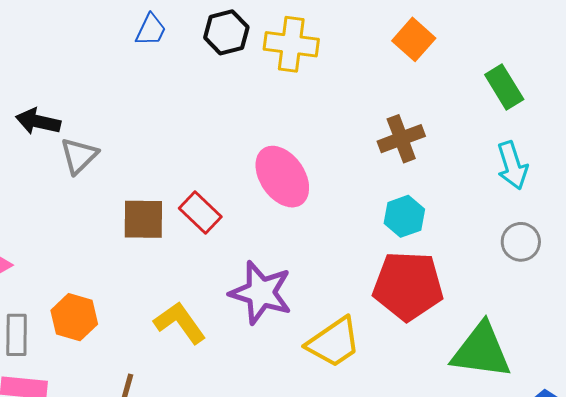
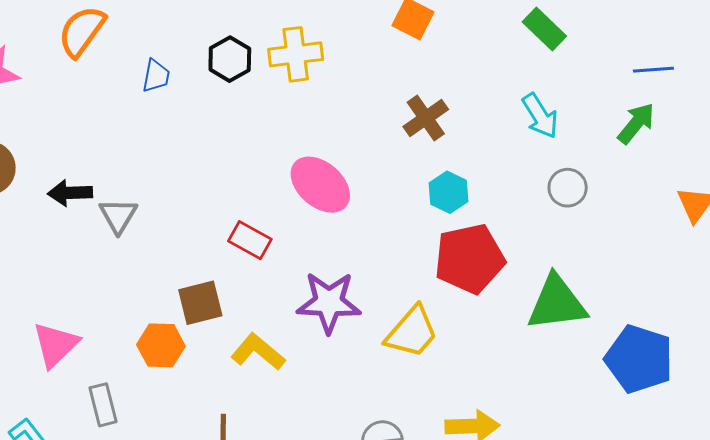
green rectangle: (504, 87) -> (544, 29), moved
brown square: (143, 219) -> (200, 303), moved
orange hexagon: (74, 317) -> (161, 345), moved

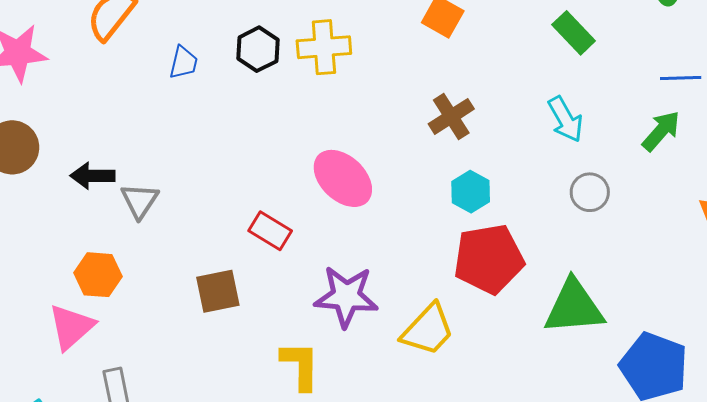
orange hexagon: (161, 345) -> (98, 275), moved
yellow L-shape: (258, 352) -> (300, 366), moved, turned 48

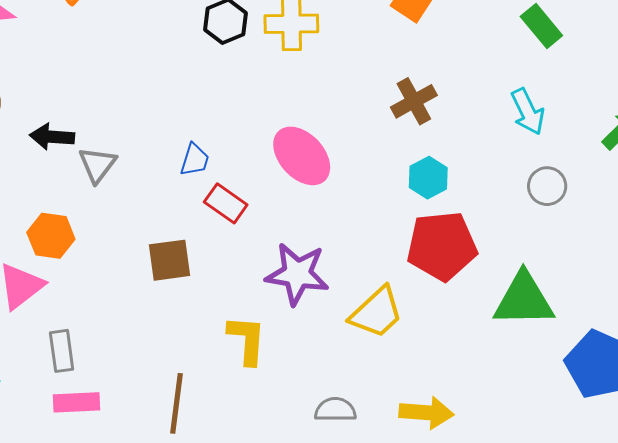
blue trapezoid: (183, 63) -> (195, 160), moved

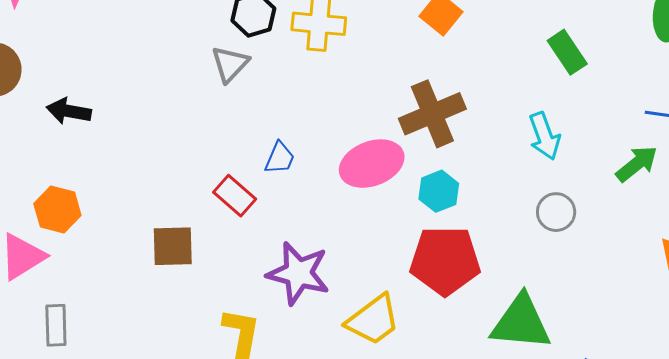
brown cross: (414, 101) -> (432, 114), size x1.4
pink ellipse: (302, 156) -> (372, 164), moved, turned -74
blue trapezoid: (195, 160) -> (280, 158), moved
gray triangle: (97, 165) -> (230, 64), moved

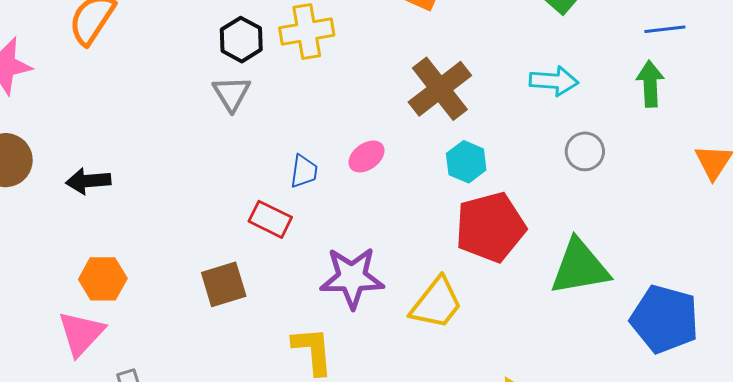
cyan arrow: (544, 136) -> (554, 81), turned -51
pink ellipse: (372, 164) -> (366, 156), moved, size x0.6
green arrow: (637, 164) -> (650, 84), turned -39

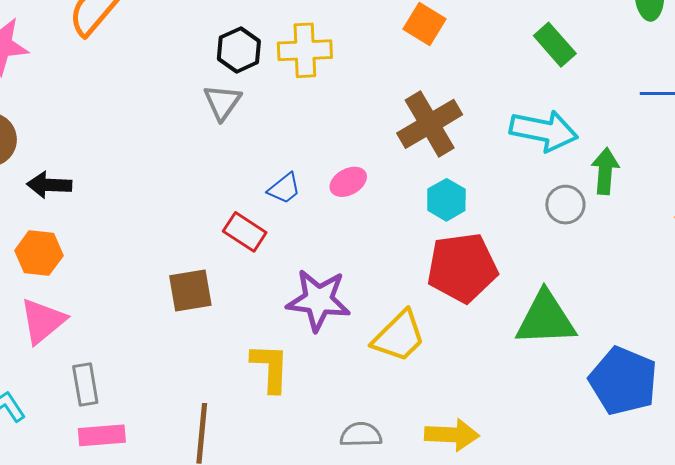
cyan arrow: (554, 81) -> (544, 131), size x1.4
green arrow: (650, 84) -> (605, 171), moved
blue trapezoid: (304, 171) -> (284, 188), turned 36
black arrow: (88, 181) -> (49, 185), moved
orange hexagon: (103, 279) -> (39, 253), moved

